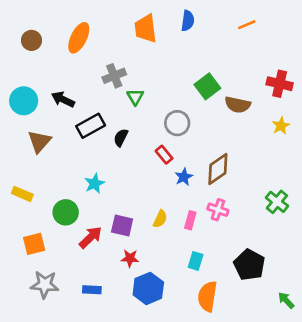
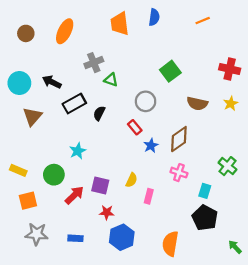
green triangle: (135, 97) -> (111, 80), turned -40
brown semicircle: (238, 105) -> (197, 104), moved
yellow rectangle: (22, 194) -> (18, 170), moved
pink rectangle: (190, 220) -> (149, 196), moved
cyan rectangle: (196, 261) -> (205, 191), moved

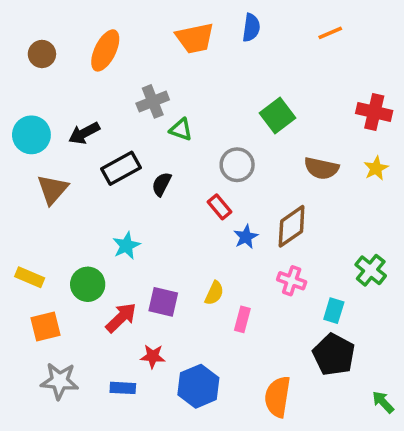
orange trapezoid: (120, 24) -> (195, 38), turned -95
black arrow: (52, 82) -> (84, 133), turned -54
red star: (107, 212) -> (153, 356), moved

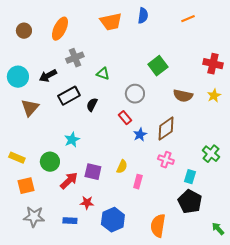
gray cross: (153, 101) -> (75, 58), moved

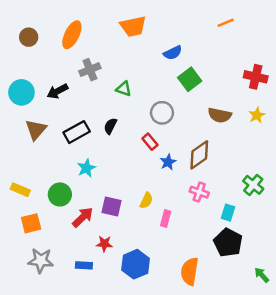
blue semicircle: (143, 16) -> (173, 53), moved, turned 56
black rectangle: (69, 96) -> (77, 132), moved

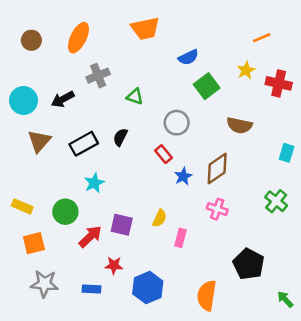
orange line: (226, 23) -> (262, 38), moved
yellow star: (257, 115) -> (246, 70), moved
cyan rectangle: (228, 213) -> (287, 153), moved

